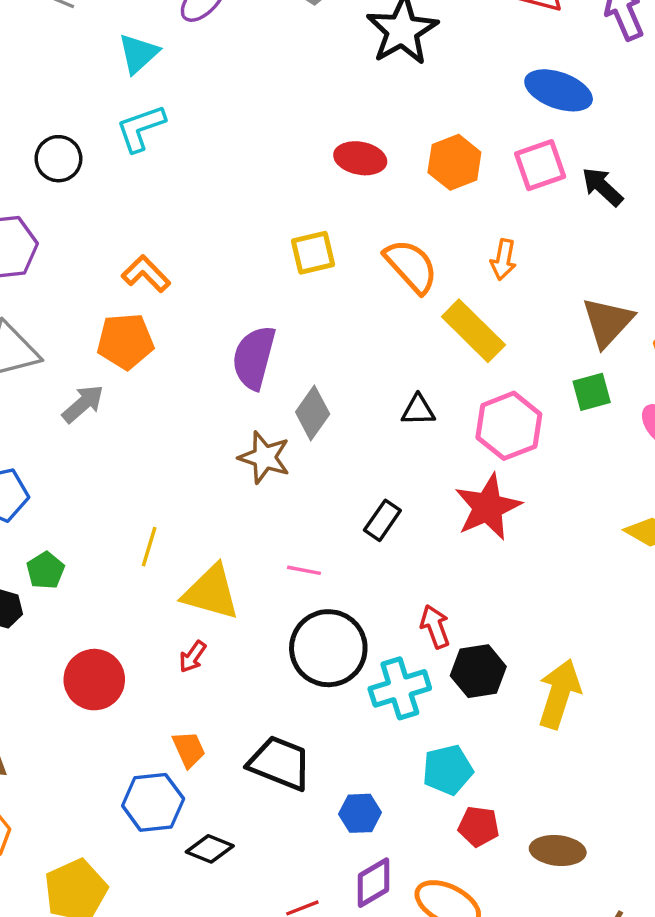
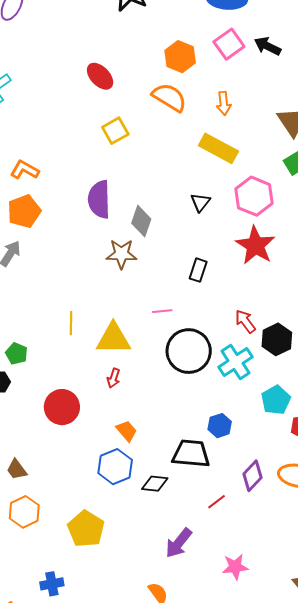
red ellipse: (360, 158) -> (100, 76), moved, turned 52
orange semicircle: (411, 266) -> (169, 97), moved
black triangle: (418, 410) -> (200, 202), turned -35
black trapezoid: (280, 763) -> (191, 454), moved
blue hexagon: (360, 813) -> (220, 426), moved

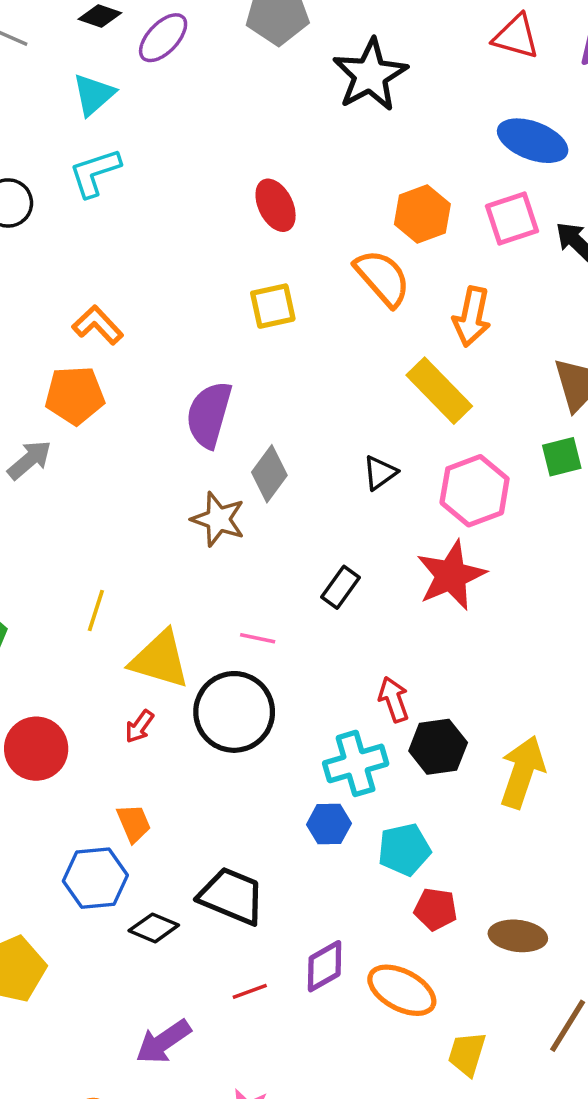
orange arrow: (224, 103) -> (472, 317), size x1.4
black circle: (189, 351) -> (234, 712), moved
blue hexagon: (220, 426) -> (329, 824), moved

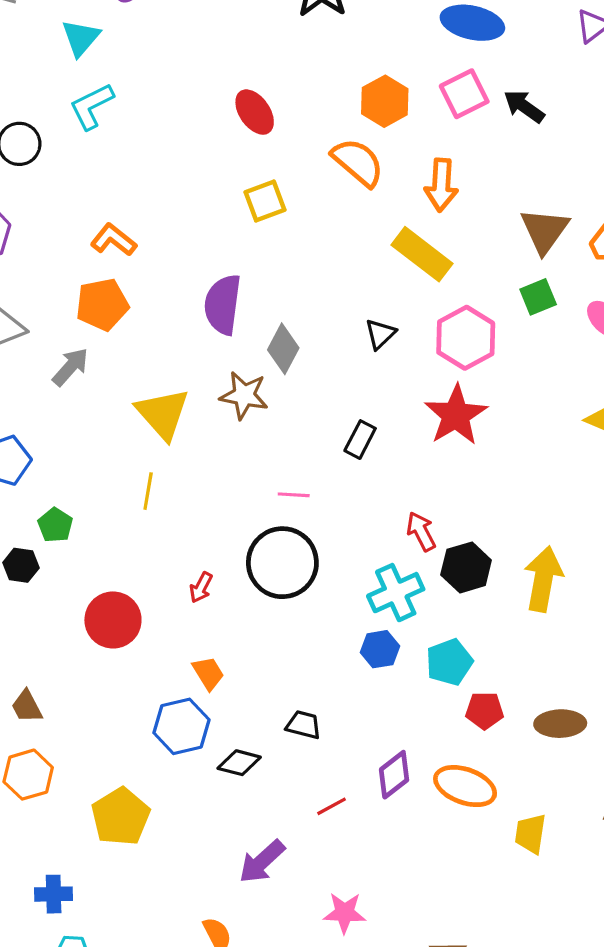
yellow triangle: (160, 659) -> (163, 414), moved, turned 40
black trapezoid: (232, 896) -> (304, 725), size x0.6

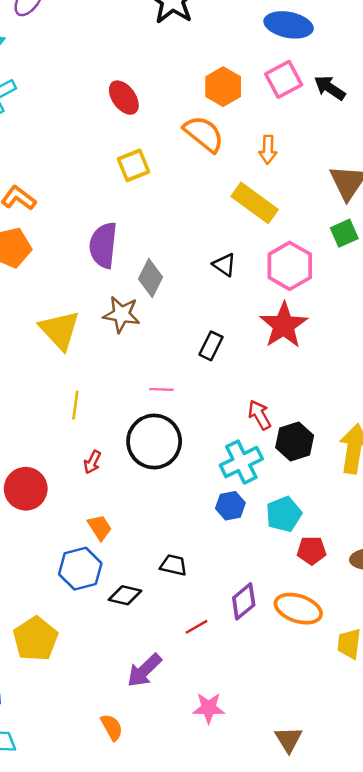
orange arrow: (441, 185) -> (268, 150), size x0.7
black triangle: (380, 334) -> (224, 265), turned -40
yellow line: (148, 491) -> (75, 405), moved

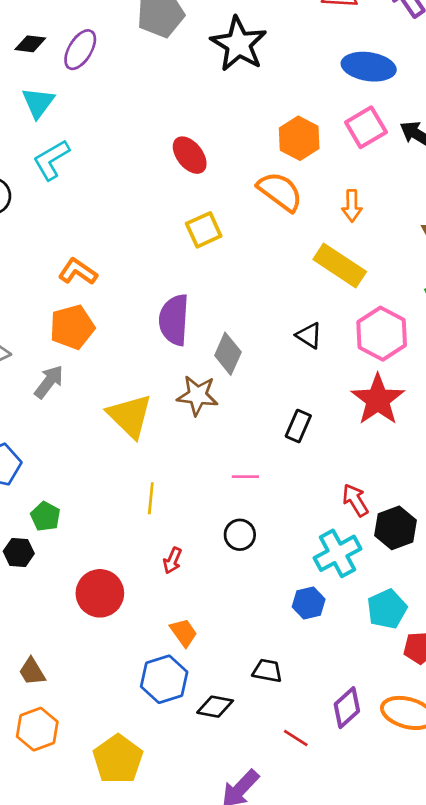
black circle: (154, 441) -> (240, 535), size x0.5
blue hexagon: (230, 506) -> (309, 603), moved
red line: (196, 627) -> (296, 738), turned 65

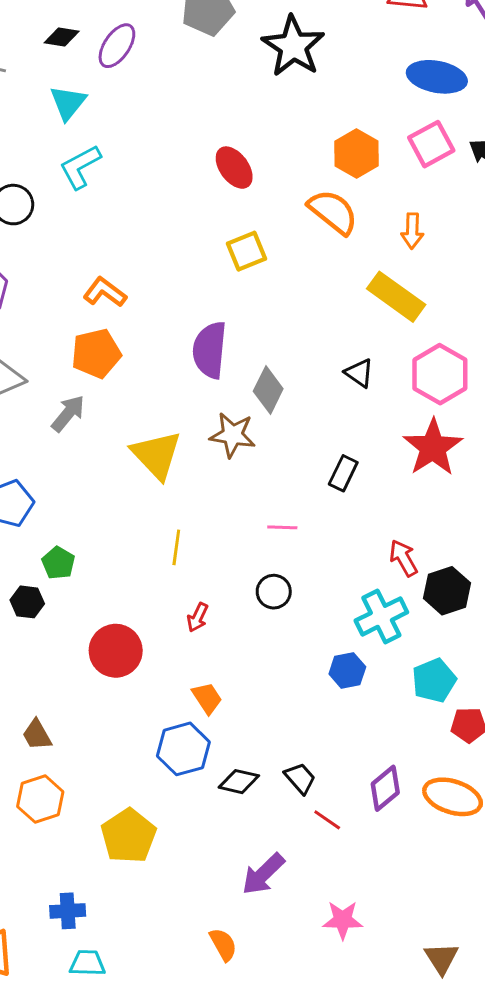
black trapezoid: (267, 671) -> (300, 778), moved, turned 36

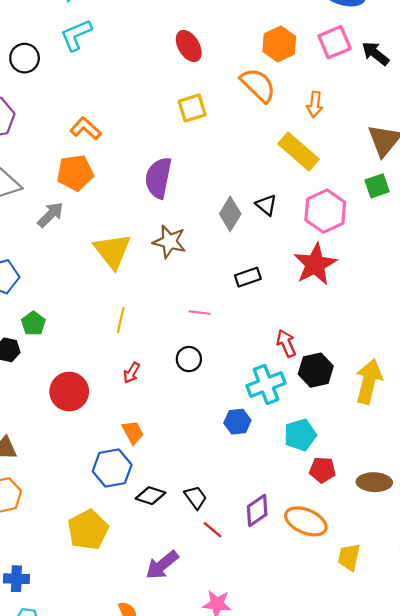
gray diamond: (268, 390) -> (230, 214), moved
black rectangle: (343, 473) -> (248, 277), turned 40
yellow pentagon: (129, 836) -> (88, 530), moved

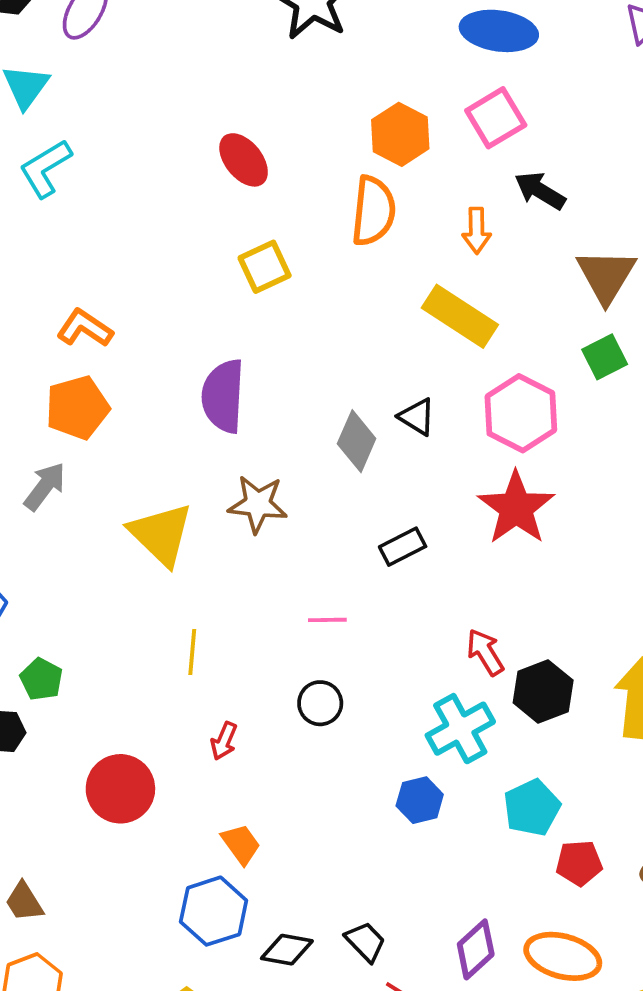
black arrow: (375, 54) -> (540, 191), moved
orange semicircle: (258, 85) -> (373, 211), turned 60

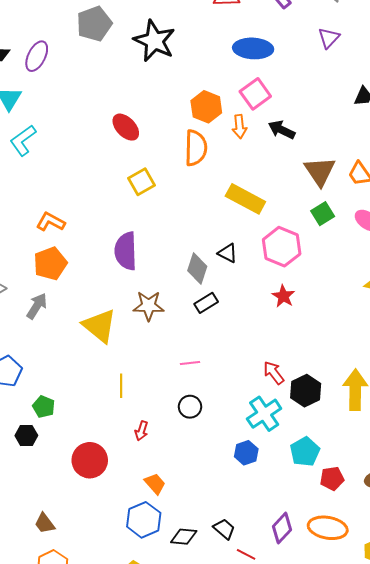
orange arrow: (477, 231) -> (240, 127), moved
red star: (516, 508) -> (283, 296), size x0.6
black rectangle: (403, 547) -> (206, 303), moved

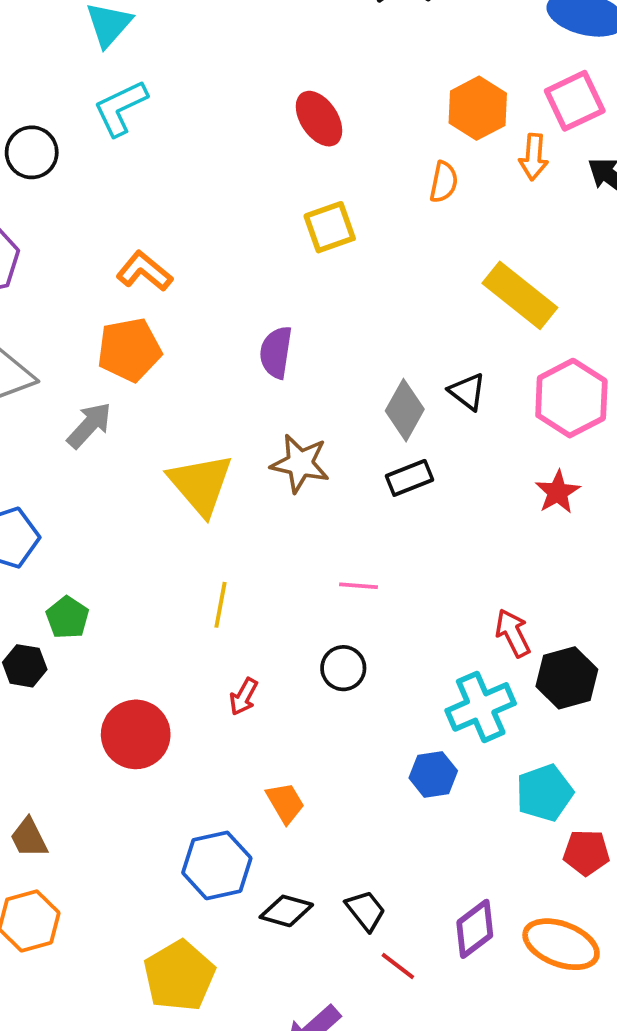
orange semicircle: (196, 148) -> (444, 182), size x0.6
purple semicircle: (126, 251) -> (276, 352), size x0.7
orange trapezoid: (155, 484) -> (285, 803), moved

